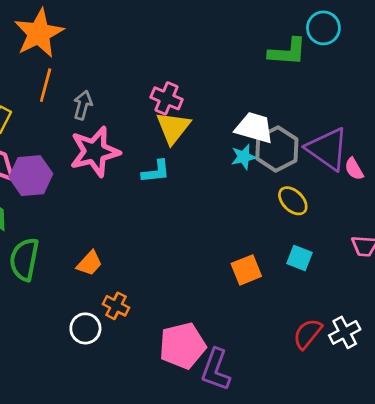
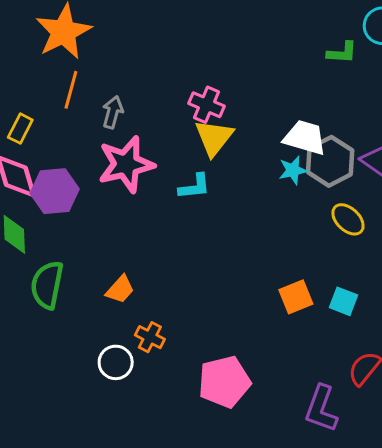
green L-shape: (288, 52) -> (342, 53), size x0.7
cyan square: (300, 258) -> (344, 301), moved
purple L-shape: (216, 370) -> (321, 409), moved

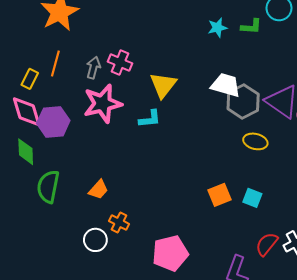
orange line: (71, 90) -> (55, 63), moved
pink cross: (206, 105) -> (120, 62), moved
cyan star: (293, 170) -> (217, 28), moved
yellow ellipse: (348, 219) -> (255, 141), turned -30

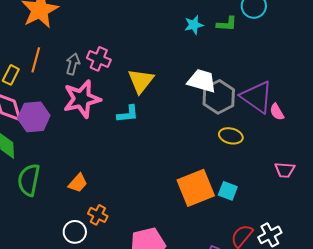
orange square: (220, 195) -> (196, 188), size x1.6

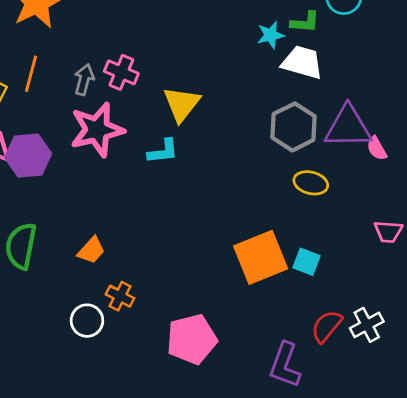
cyan star: (194, 25) -> (271, 35), moved
white trapezoid: (202, 81) -> (302, 62), moved
purple triangle: (257, 97) -> (348, 127), turned -36

